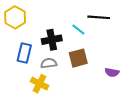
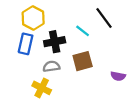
yellow hexagon: (15, 17) -> (33, 18), moved
black line: (99, 17) -> (104, 18), turned 50
blue rectangle: (24, 53) -> (26, 44), moved

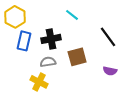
yellow hexagon: (33, 18) -> (15, 17), moved
black line: (104, 18) -> (108, 37), moved
cyan line: (83, 31) -> (72, 15), moved

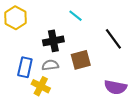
blue rectangle: (24, 41) -> (25, 67), moved
purple semicircle: (110, 71) -> (115, 87), moved, size x1.5

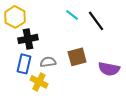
black line: (113, 39) -> (96, 21), moved
black cross: (53, 41) -> (28, 39), moved
purple semicircle: (115, 87) -> (109, 69), moved

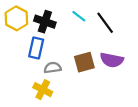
black cross: (28, 39) -> (45, 22), moved, turned 30
blue rectangle: (24, 64) -> (36, 48), moved
purple semicircle: (109, 69) -> (112, 60), moved

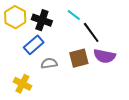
black line: (105, 23) -> (91, 32), moved
blue rectangle: (36, 48) -> (34, 45), turned 36
yellow cross: (43, 90) -> (22, 84), moved

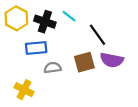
cyan line: (74, 15) -> (69, 16), moved
blue rectangle: (34, 45) -> (36, 48), turned 36

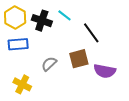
blue rectangle: (36, 48) -> (18, 44), moved
purple semicircle: (112, 60) -> (105, 71), moved
gray semicircle: (53, 68) -> (49, 64), turned -35

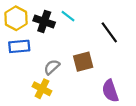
black line: (91, 33) -> (109, 32), moved
purple semicircle: (105, 71) -> (110, 91), moved, turned 60
yellow cross: (22, 84) -> (42, 89), moved

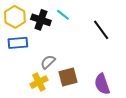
brown square: (83, 62) -> (68, 77), moved
yellow cross: (42, 89) -> (39, 82), turned 36

